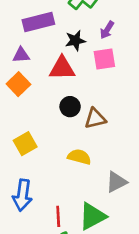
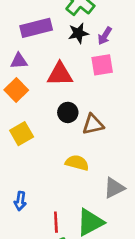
black star: (75, 41) -> (78, 33), moved
yellow square: (25, 144) -> (22, 134), moved
blue arrow: (22, 195) -> (20, 201), size x0.6

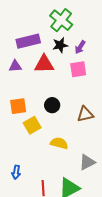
red triangle: (60, 74) -> (44, 64), moved
orange square: (16, 90) -> (18, 106), moved, turned 36
brown triangle: (93, 124) -> (85, 114), moved
yellow square: (22, 134) -> (32, 125), moved

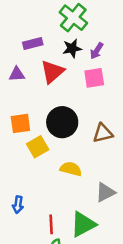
purple rectangle: (28, 41) -> (33, 43), size x0.7
red triangle: (44, 64) -> (52, 72), turned -40
black circle: (52, 105) -> (62, 122), size x1.6

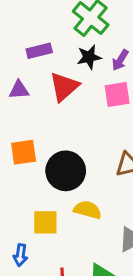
black circle: (62, 122) -> (66, 171), moved
yellow square: (38, 147) -> (45, 222), moved, turned 30

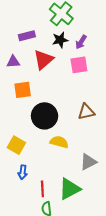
orange square: (24, 152) -> (23, 90), moved
yellow square: (45, 222) -> (16, 145), moved, turned 30
blue arrow: (20, 255) -> (23, 172), moved

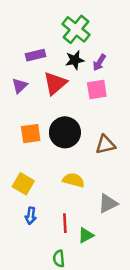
purple triangle: (13, 62) -> (20, 86), turned -40
orange square: (23, 90) -> (31, 134), moved
black circle: (45, 116) -> (65, 132), moved
red line: (42, 189) -> (65, 223), moved
green triangle: (70, 189) -> (86, 235), size x0.6

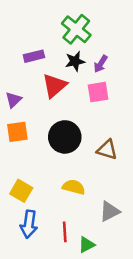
purple triangle: (20, 86) -> (13, 100), moved
orange square: (31, 134) -> (17, 132), moved
brown triangle: (105, 145) -> (107, 150), turned 30
blue arrow: (31, 216) -> (29, 224), size x1.5

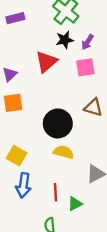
purple rectangle: (34, 56) -> (15, 18), moved
black circle: (65, 137) -> (58, 123), moved
brown triangle: (107, 150) -> (93, 107), moved

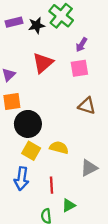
black star: (65, 40) -> (36, 25), moved
black circle: (58, 123) -> (28, 124), moved
yellow square: (17, 156) -> (31, 151), moved
green triangle: (75, 204) -> (69, 205), moved

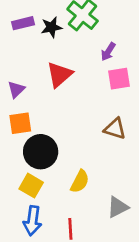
pink square: (79, 68) -> (119, 79), moved
yellow semicircle: (59, 148) -> (80, 181), turned 102
yellow square: (31, 151) -> (31, 186), moved

